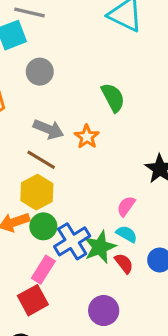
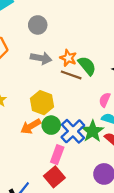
gray circle: (40, 72) -> (38, 25), moved
green semicircle: (113, 97) -> (87, 66), moved
brown line: (41, 160) -> (71, 75), moved

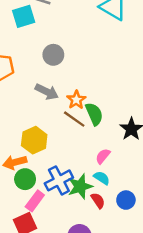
green circle: (51, 125) -> (25, 179), moved

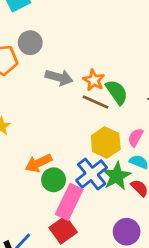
gray circle: (53, 55) -> (30, 43), moved
yellow hexagon: (34, 140) -> (106, 143), moved
pink rectangle: (35, 201) -> (69, 202), size x1.4

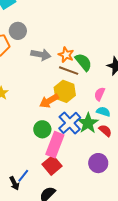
yellow hexagon: (106, 143) -> (65, 91), moved
orange arrow: (38, 163) -> (49, 101), moved

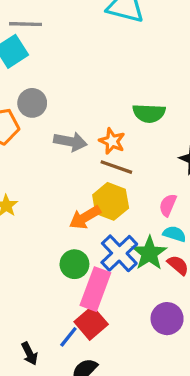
green semicircle: (83, 62) -> (149, 113), moved, turned 132
blue line: (23, 176) -> (68, 337), moved

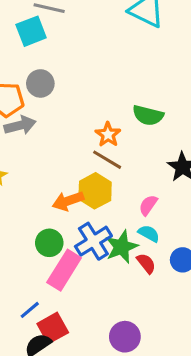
gray arrow: (70, 142) -> (20, 125), moved, turned -36
purple circle: (167, 319) -> (125, 337), moved
red square: (91, 323) -> (53, 328), moved

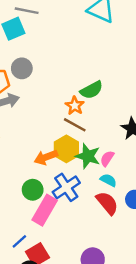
green semicircle: (148, 115) -> (92, 90), moved, turned -40
green star: (122, 247) -> (88, 156), moved, turned -30
red semicircle: (146, 263) -> (107, 203), size x1.5

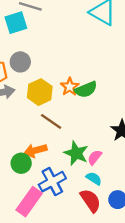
orange star: (75, 106) -> (70, 87), moved
brown line: (75, 125) -> (51, 121), moved
yellow hexagon: (66, 149) -> (40, 92), moved
green circle: (33, 190) -> (21, 163), moved

